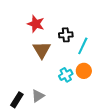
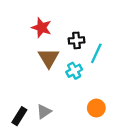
orange circle: (84, 71) -> (96, 108), moved
cyan cross: (66, 75) -> (74, 71), moved

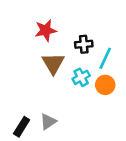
red star: (42, 28) -> (46, 30), turned -30
orange circle: (96, 108) -> (105, 85), moved

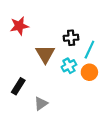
red star: (46, 30) -> (19, 26), moved
black rectangle: (22, 127) -> (18, 86), moved

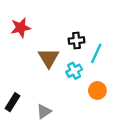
orange circle: (89, 72) -> (97, 90), moved
black rectangle: (18, 86) -> (12, 102), moved

